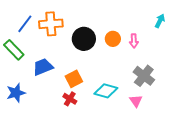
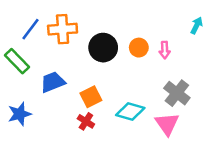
pink triangle: (136, 101) -> (167, 124), size x1.5

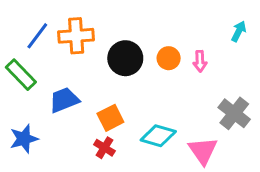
gray cross: (177, 93) -> (234, 113), moved

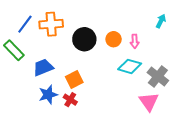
cyan diamond: (158, 136) -> (130, 66), moved
blue star: (24, 139) -> (48, 95), moved
pink triangle: (203, 151) -> (149, 102), moved

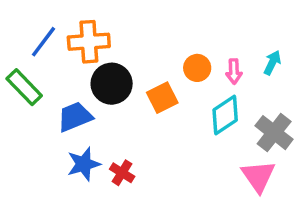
cyan arrow: (161, 21) -> (272, 63), moved
black circle: (84, 39) -> (112, 84), moved
cyan diamond: (130, 66) -> (225, 115), turned -50
orange square: (74, 79) -> (162, 98), moved

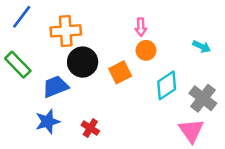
blue line: (43, 42) -> (22, 17), moved
cyan arrow: (272, 63) -> (202, 46), turned 90
pink arrow: (234, 71) -> (141, 27), moved
blue star: (84, 164) -> (48, 122), moved

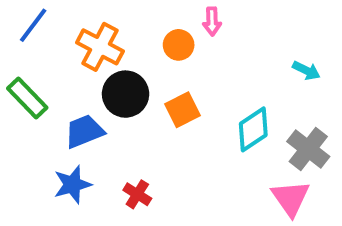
pink arrow: (141, 27) -> (212, 21), moved
orange cross: (66, 31) -> (100, 47), turned 32
orange circle: (146, 50) -> (179, 45), moved

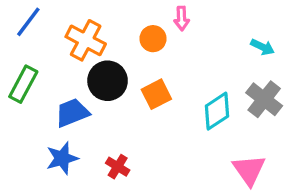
cyan arrow: (306, 70) -> (262, 47), moved
green rectangle: (27, 98) -> (23, 84), turned 72
gray cross: (308, 149) -> (264, 99), moved

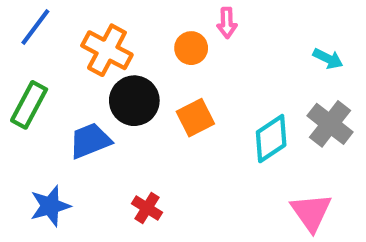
blue star: (62, 158) -> (50, 206), moved

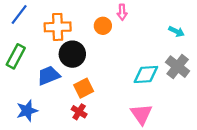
orange cross: (107, 50) -> (58, 27), turned -30
orange square: (195, 118) -> (84, 88), moved
cyan diamond: (271, 139) -> (146, 74), turned 30
pink triangle: (311, 212) -> (141, 114), moved

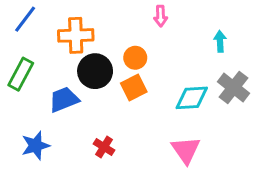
orange circle: (103, 26) -> (135, 58), moved
cyan arrow: (176, 31) -> (220, 41), moved, turned -119
orange square: (84, 88) -> (134, 88), moved

